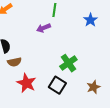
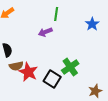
red star: (26, 83) -> (28, 72), moved
black square: (57, 85) -> (52, 79), moved

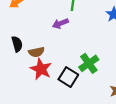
brown semicircle: (16, 66) -> (36, 52), moved

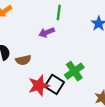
red star: (41, 69) -> (39, 86), moved, turned 30

